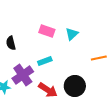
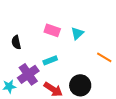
orange line: (99, 58) -> (104, 57), turned 42

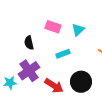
black semicircle: (16, 42) -> (29, 43), moved
cyan rectangle: (50, 60) -> (63, 54), moved

